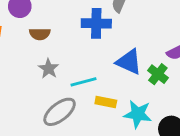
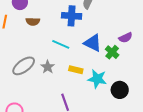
gray star: (49, 69) -> (48, 67), moved
cyan line: (84, 82) -> (61, 44), moved, turned 36
gray ellipse: (60, 112) -> (24, 66), moved

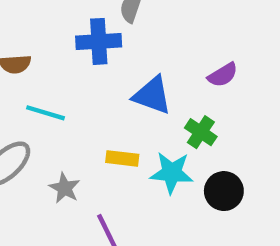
cyan line: (61, 44) -> (45, 113), moved
green cross: (112, 52) -> (201, 132), moved
gray star: (48, 67) -> (65, 188), moved

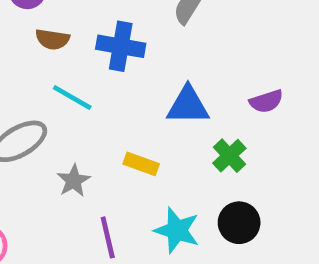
blue cross: (99, 41) -> (121, 46), moved
blue triangle: (152, 95) -> (188, 105), turned -33
cyan star: (172, 173) -> (177, 230), moved

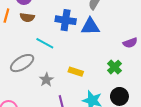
brown semicircle: (52, 39) -> (27, 17), moved
blue triangle: (188, 105) -> (90, 26), moved

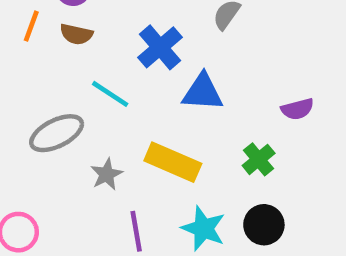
blue cross: (66, 20) -> (160, 47), turned 36
blue triangle: (90, 26) -> (203, 92), moved
yellow rectangle: (76, 72) -> (173, 162), size x1.6

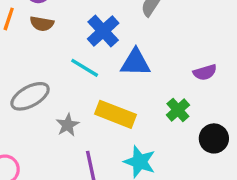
cyan line: (110, 94) -> (85, 68), moved
black circle: (264, 225) -> (214, 138), moved

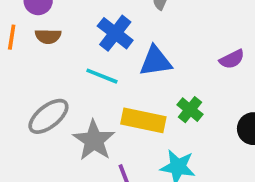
green cross: (178, 110) -> (190, 110), moved
gray star: (68, 125) -> (94, 140), size x1.6

